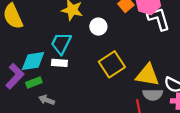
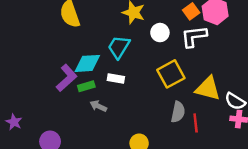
white L-shape: (159, 19) -> (194, 36), moved, turned -85
white rectangle: (59, 63) -> (116, 78), moved
gray semicircle: (153, 95) -> (178, 112), moved, turned -84

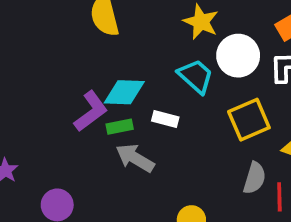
white circle: (160, 33) -> (238, 56), size x1.5
cyan trapezoid: (119, 47) -> (196, 76), moved, turned 95
gray arrow: (98, 106) -> (135, 158), size x1.5

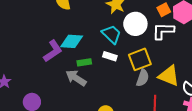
white rectangle: (165, 119) -> (110, 56), moved
green rectangle: (120, 127) -> (84, 62), moved
gray semicircle: (255, 178) -> (143, 78), moved

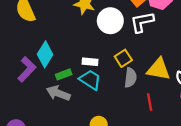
cyan trapezoid: (111, 34) -> (90, 80), moved
cyan diamond: (72, 41) -> (45, 54), turned -50
yellow square: (140, 59) -> (123, 58), size x0.7

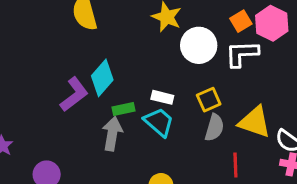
gray arrow: (58, 93) -> (112, 134), turned 70

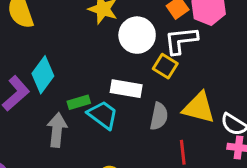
white rectangle: (162, 97) -> (126, 89), moved, size x1.4
yellow square: (209, 100) -> (165, 66), moved, turned -30
green rectangle: (123, 109) -> (79, 102), moved

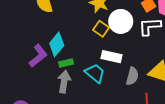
yellow square: (165, 66) -> (101, 29), moved
green rectangle: (79, 102) -> (66, 63), moved

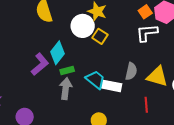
white circle: (121, 21) -> (83, 26), moved
white rectangle: (112, 57) -> (112, 86), moved
gray semicircle: (132, 76) -> (131, 71), moved

